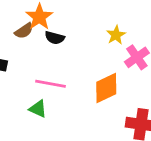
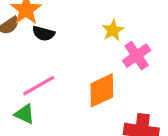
pink line: (50, 84) -> (39, 86), turned -40

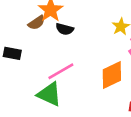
green triangle: (25, 114) -> (49, 94), size x1.5

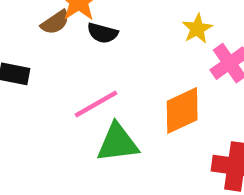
green triangle: (49, 94) -> (118, 143), moved, turned -32

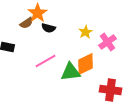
yellow star: (197, 29) -> (86, 32), moved
green triangle: (118, 143) -> (70, 72), moved

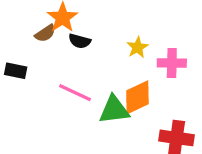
pink cross: (108, 42) -> (172, 63), turned 36
pink line: (46, 61) -> (75, 93), turned 55

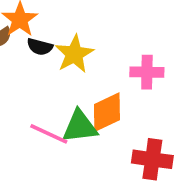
yellow star: (137, 47) -> (74, 54), moved, size x1.5
pink line: (75, 93) -> (49, 134), moved

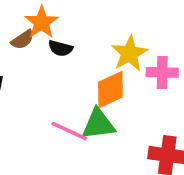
yellow star: (74, 54) -> (129, 53), moved
orange diamond: (107, 112) -> (110, 90), moved

